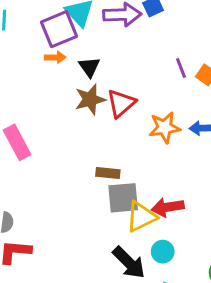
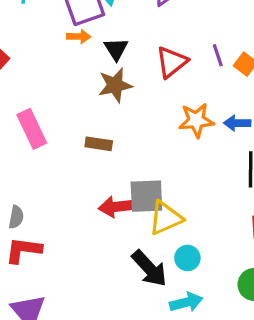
red triangle: (121, 103) -> (172, 62), moved
brown rectangle: (108, 173) -> (99, 144), moved
red arrow: (168, 207) -> (117, 207), moved

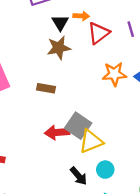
orange arrow: (79, 37) -> (81, 16), moved
gray square: (146, 196) -> (78, 126), turned 35
black arrow: (149, 268) -> (79, 176), size x0.7

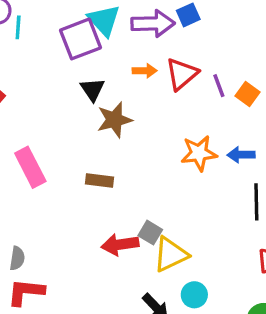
black triangle: (60, 23) -> (92, 89), moved
red triangle: (98, 33) -> (182, 74), moved
gray square: (78, 126) -> (150, 233), size x0.6

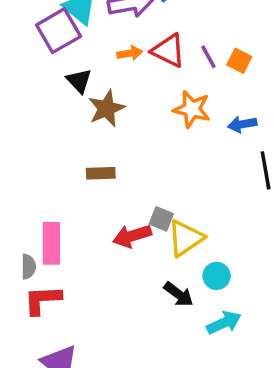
red triangle: (182, 74) -> (168, 51), turned -45
orange star: (199, 153) -> (192, 109), moved, turned 30
pink rectangle: (30, 167) -> (51, 243), moved, turned 36

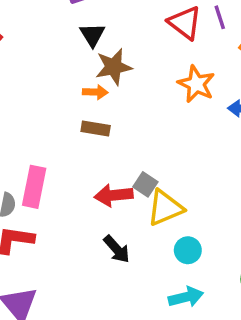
orange arrow: (130, 53) -> (95, 92), moved
purple line: (208, 57) -> (220, 17), moved
black arrow: (179, 294) -> (117, 249), moved

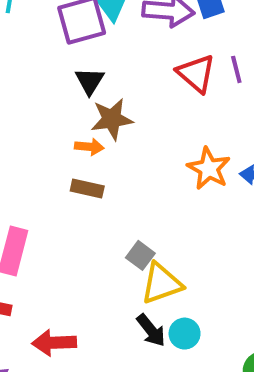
orange star: (196, 84) -> (209, 168), moved
red arrow: (114, 195) -> (54, 343), moved
black arrow: (117, 249) -> (151, 330), moved

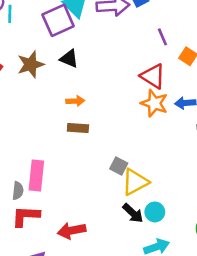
red triangle: (196, 73) -> (153, 76), moved
black triangle: (90, 81) -> (69, 59), turned -30
brown star: (112, 119) -> (31, 64), moved

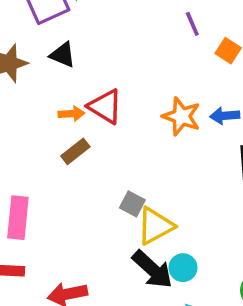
red triangle: (153, 76) -> (105, 106), moved
brown rectangle: (78, 128) -> (75, 151), turned -42
black arrow: (133, 213) -> (152, 269), size x1.4

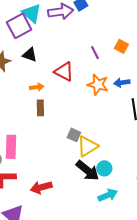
purple line: (192, 24) -> (95, 53), moved
red triangle: (105, 106) -> (64, 72), moved
brown rectangle: (75, 151) -> (40, 108), turned -49

